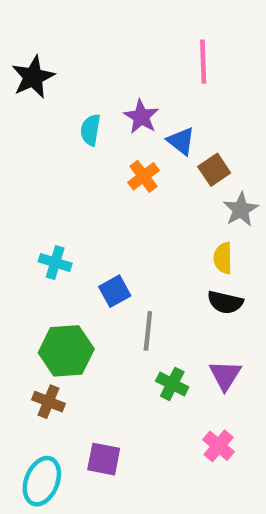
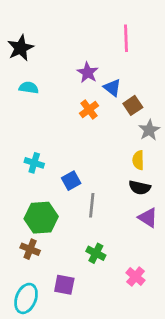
cyan semicircle: (90, 130) -> (29, 88), moved, turned 90
purple triangle: (225, 375) -> (148, 218), moved, turned -30
green cross: (172, 384) -> (96, 253), moved

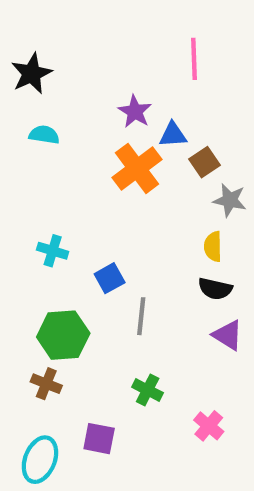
blue triangle: (112, 88) -> (173, 135), turned -42
orange cross: (89, 110) -> (137, 168), size x1.6
gray star: (149, 130) -> (230, 200), turned -30

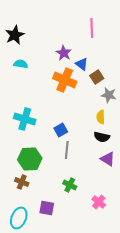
blue triangle: (173, 135) -> (82, 64), turned 40
orange cross: (137, 168) -> (65, 80), turned -30
cyan cross: (53, 251) -> (25, 119), size x1.5
blue square: (110, 278) -> (61, 130), moved

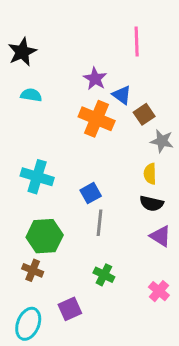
pink cross: (99, 202) -> (159, 291), moved
purple square: (47, 208) -> (70, 309), turned -35

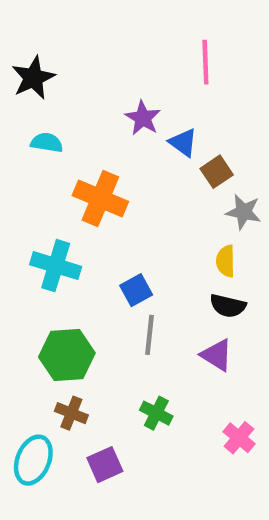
orange cross: (97, 119) -> (100, 198), moved
purple triangle: (160, 236) -> (217, 355), moved
brown cross: (33, 270) -> (71, 413), moved
cyan ellipse: (28, 324) -> (33, 460), moved

